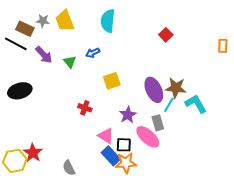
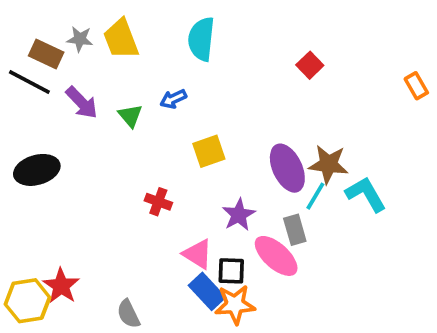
orange rectangle: (223, 46) -> (416, 86), turned -32

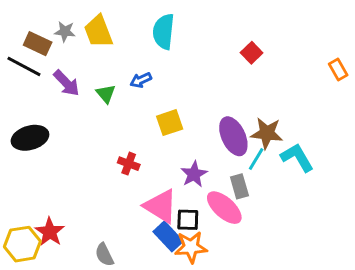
pink triangle: (198, 254) -> (161, 206), size x1.4

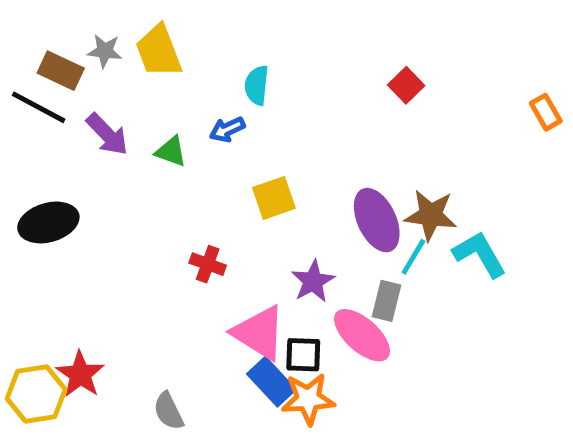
cyan semicircle: (164, 32) -> (257, 85), moved, size x0.7
green triangle: (106, 94) -> (171, 151), turned -30
gray rectangle: (239, 186) -> (387, 301), turned 30

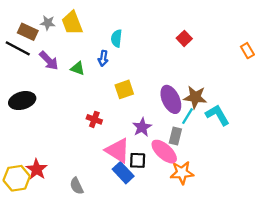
blue arrow: (227, 129) -> (103, 58), turned -56
orange star: (308, 399) -> (182, 173), moved

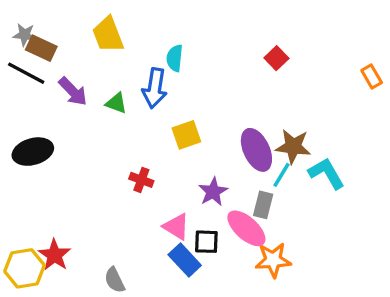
gray star: (48, 23) -> (25, 35), moved
blue arrow: (103, 58) -> (155, 88), size x1.6
pink triangle: (118, 150) -> (176, 227), size x0.7

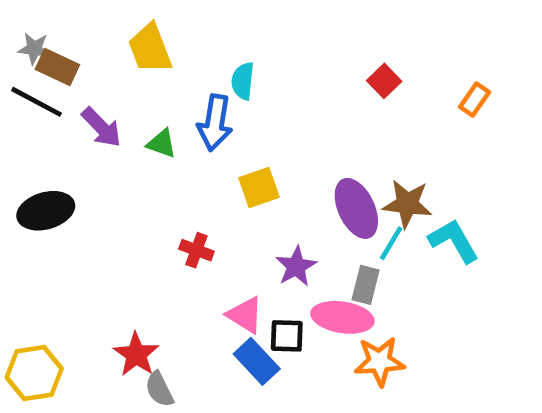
orange rectangle: (372, 76) -> (475, 99), moved, turned 65
pink ellipse: (246, 228) -> (342, 317), turned -33
red star: (55, 255) -> (136, 354), moved

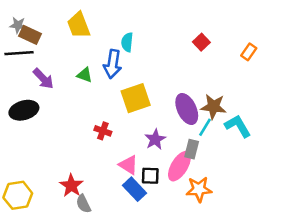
black line: (37, 102) -> (19, 53), turned -32
purple arrow: (101, 127) -> (43, 79), moved
yellow square: (259, 188) -> (136, 98), size x1.4
pink ellipse: (342, 317) -> (179, 166), turned -68

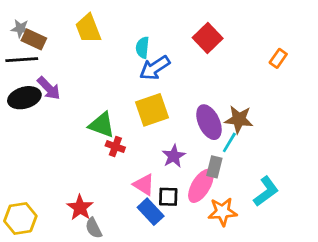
red square: (201, 42) -> (208, 38), moved, size x1.5
blue arrow: (113, 64) -> (155, 68), moved, turned 48
green triangle: (85, 75) -> (102, 125), moved, size x1.5
black ellipse: (24, 110) -> (24, 98), moved
cyan L-shape: (238, 126) -> (266, 191), moved, turned 84

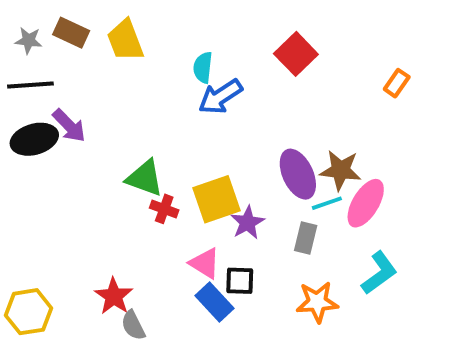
brown rectangle: (34, 39) -> (71, 33), moved
yellow square: (152, 110) -> (216, 199), moved
cyan line: (229, 142) -> (327, 203), turned 40
pink ellipse: (201, 186) -> (366, 203), moved

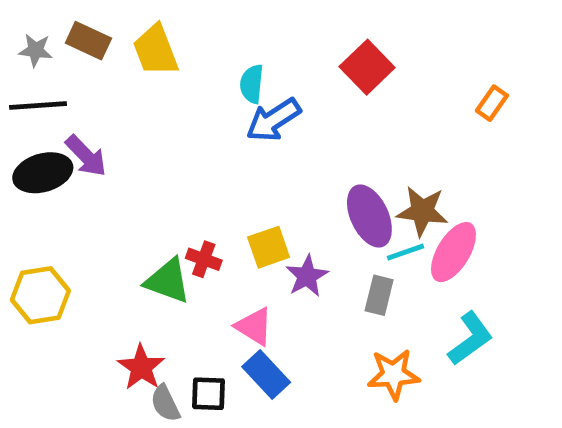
green triangle: (145, 178) -> (168, 281), moved
yellow square: (216, 199) -> (269, 247), size x0.7
black square: (240, 281) -> (209, 394), moved
yellow hexagon: (28, 312) -> (40, 295), moved

